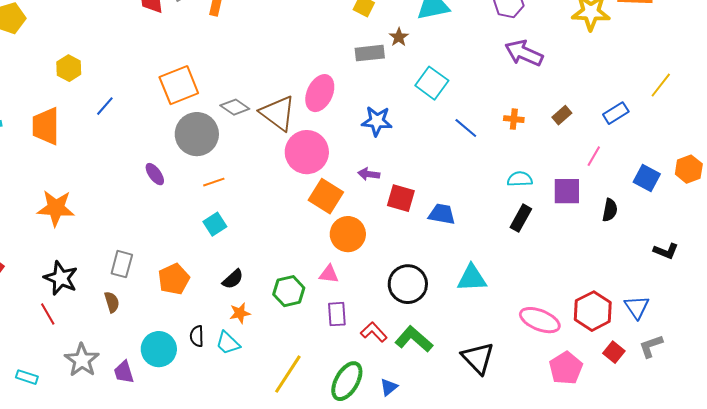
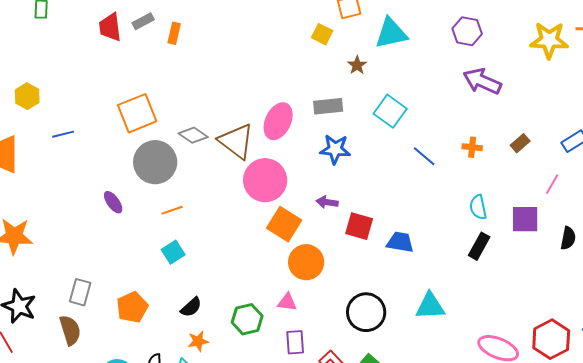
gray rectangle: (370, 53) -> (328, 106), moved
blue line: (105, 106) -> (63, 134), turned 35
cyan semicircle: (520, 179) -> (478, 207), turned -100
brown semicircle: (112, 302) -> (70, 330), size x1.4

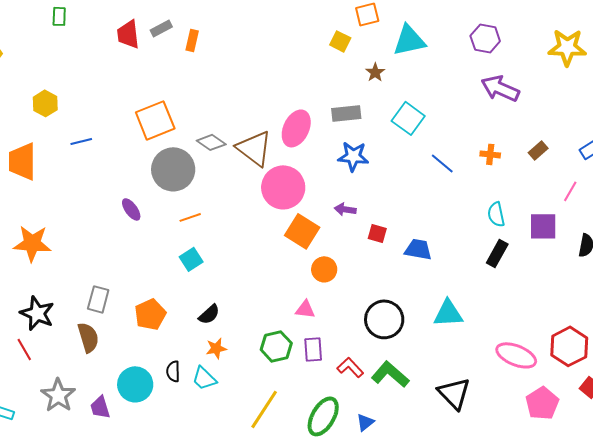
red square: (359, 226) -> (377, 233), size x0.7
orange circle: (306, 262) -> (324, 269), size x0.7
green hexagon: (247, 319) -> (276, 346), moved

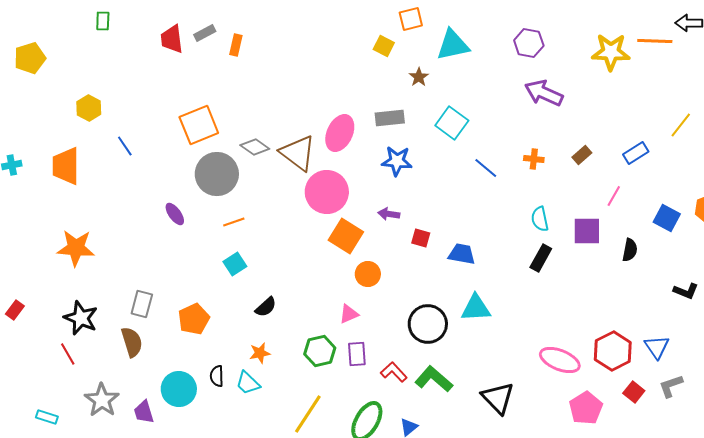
blue line: (81, 141) -> (125, 146), turned 70
pink triangle: (305, 309) -> (349, 314), turned -30
cyan triangle: (448, 313) -> (476, 308), moved
black semicircle: (209, 314) -> (266, 307), moved

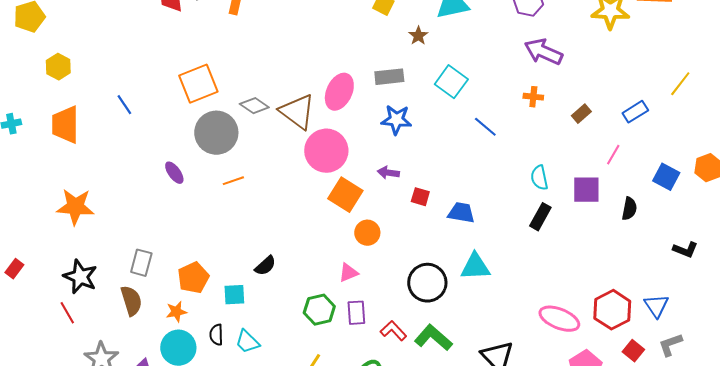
yellow hexagon: (89, 108) -> (58, 67), moved
orange cross: (534, 159) -> (533, 97), moved
cyan square: (235, 264) -> (234, 295), moved, turned 30
orange star: (260, 353) -> (176, 312), moved

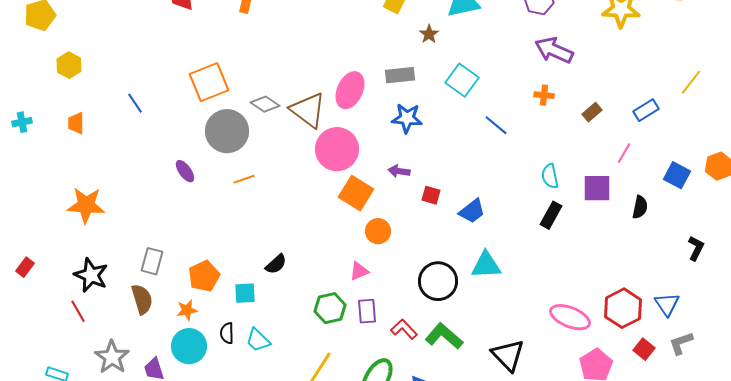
orange trapezoid: (65, 125) -> (76, 123), size x0.6
blue trapezoid: (461, 213) -> (472, 211), turned 132
black L-shape: (685, 250) -> (696, 248), turned -85

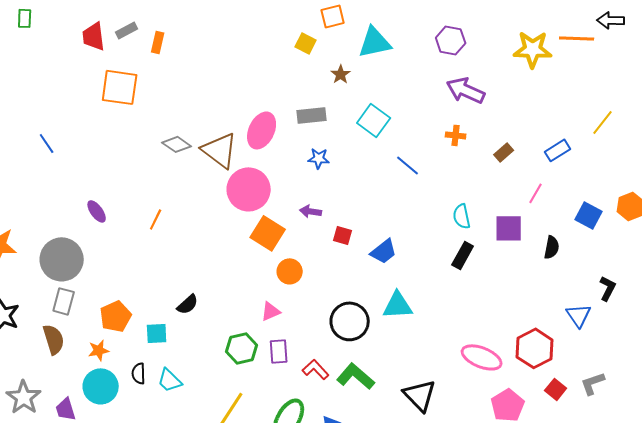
orange square: (209, 82) -> (120, 87), moved, turned 30
blue star: (407, 118) -> (319, 158), size x0.7
gray circle: (227, 131) -> (62, 259), moved
orange line: (244, 179) -> (156, 219), turned -45
blue triangle: (667, 304) -> (579, 315), moved

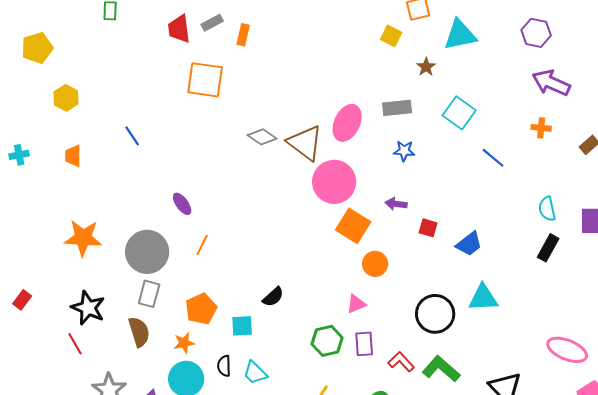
orange line: (156, 219) -> (202, 245), moved

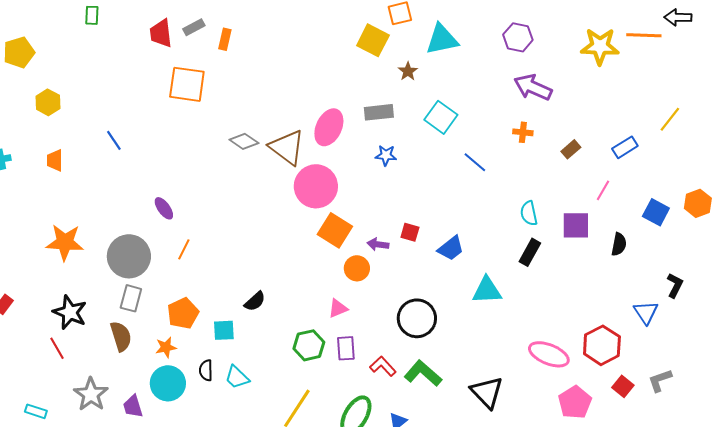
yellow square: (391, 36) -> (373, 40), size x1.5
purple arrow: (396, 204) -> (378, 244), moved
cyan triangle: (483, 298) -> (487, 290), moved

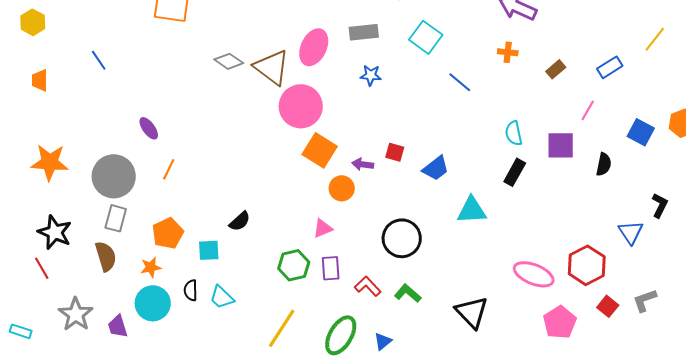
green L-shape: (423, 373) -> (408, 293), size x0.7

